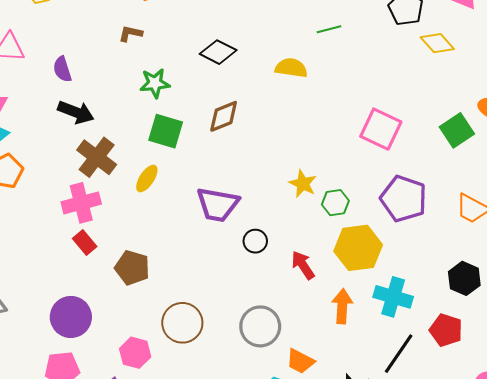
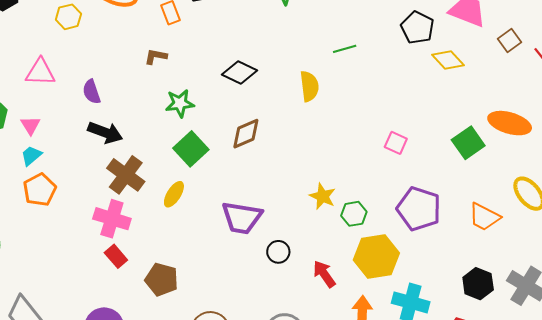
yellow semicircle: (291, 68) -> (309, 86), turned 76
pink square: (381, 129) -> (396, 143), size x0.6
green square: (166, 131) -> (191, 149), turned 32
pink cross: (81, 203) -> (112, 219), turned 33

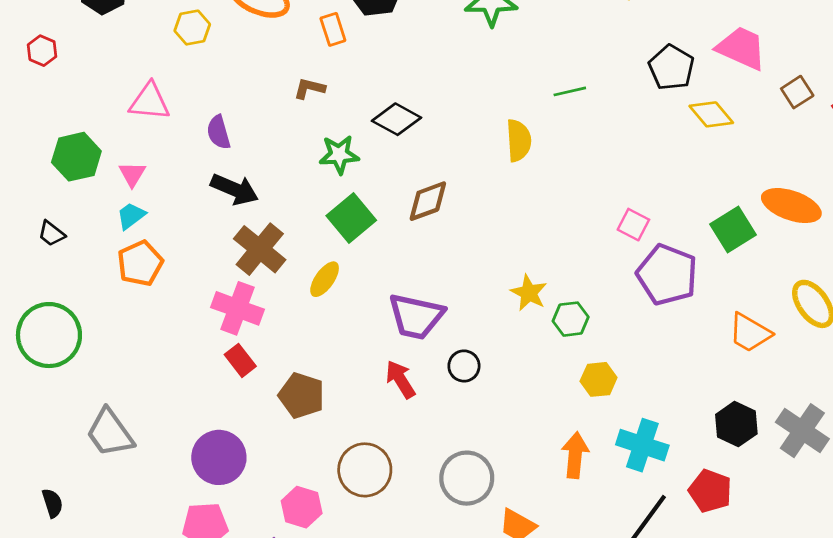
black diamond: (239, 73) -> (396, 119), moved
purple pentagon: (419, 209) -> (667, 275), moved
yellow hexagon: (376, 256) -> (599, 379), size x0.6
red arrow: (324, 274) -> (400, 379), moved

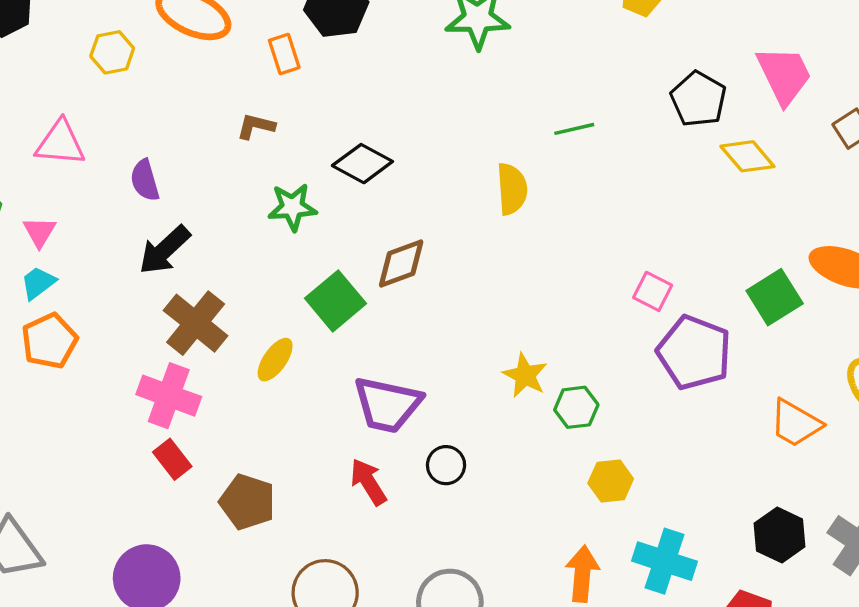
pink trapezoid: (742, 48) -> (784, 75), turned 40
black arrow: (234, 189) -> (164, 250), turned 114
green square: (351, 218) -> (336, 301), moved

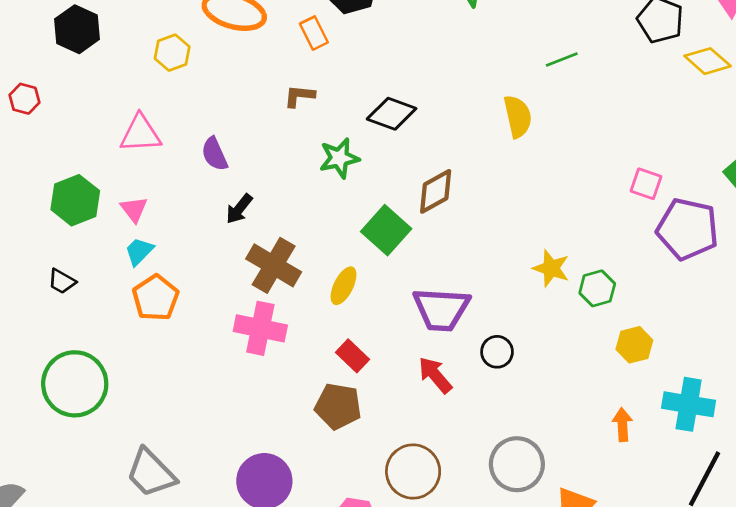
black arrow: (164, 250) -> (239, 209), size x0.7
red rectangle: (172, 459) -> (353, 356), moved
orange arrow: (582, 574) -> (622, 425), size x0.7

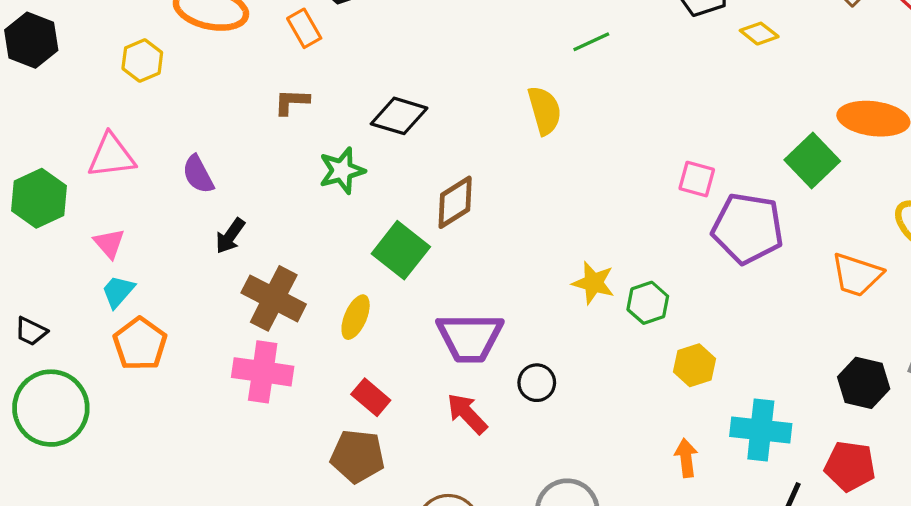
yellow diamond: (708, 61) -> (759, 34), size x0.7
green hexagon: (75, 200) -> (39, 198), moved
green circle: (75, 384) -> (51, 408), moved

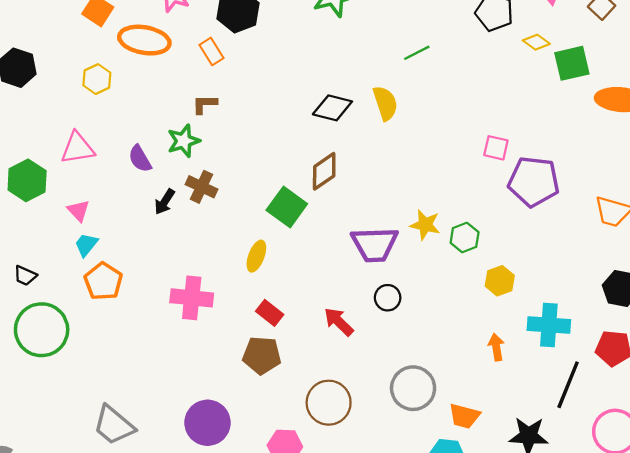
black diamond: (399, 116) -> (332, 108), moved
green square: (812, 160) -> (572, 63), moved, turned 33
green star: (342, 171) -> (184, 141), moved
brown cross: (274, 298) -> (202, 187), moved, size x0.7
purple trapezoid: (470, 337) -> (375, 244), moved

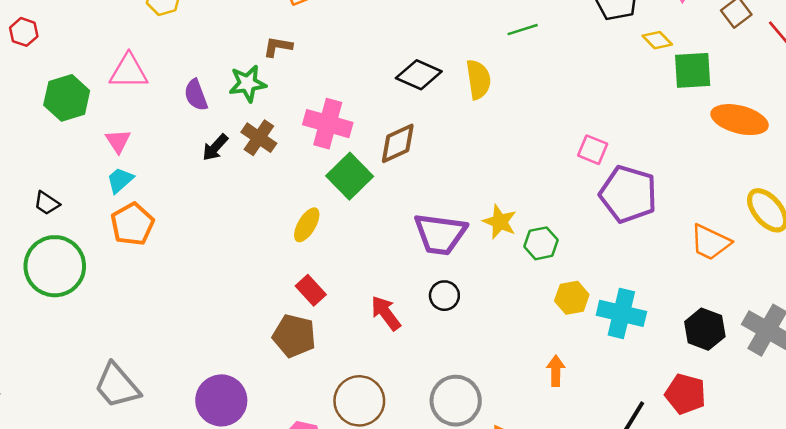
pink cross: (192, 298) -> (328, 124), moved
cyan cross: (549, 325) -> (621, 313), moved

